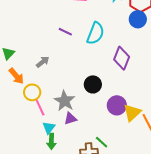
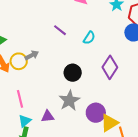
cyan semicircle: (95, 33) -> (89, 38), size x0.6
black circle: (93, 84) -> (73, 73), moved
yellow circle: (32, 92) -> (19, 61), moved
gray star: (65, 101) -> (69, 100), moved

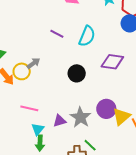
cyan semicircle: (89, 38) -> (87, 36), size x1.5
purple diamond: (110, 67) -> (112, 62), turned 75
pink line: (20, 99) -> (29, 108), turned -54
gray star: (69, 100) -> (80, 117), moved

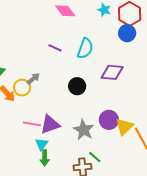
purple triangle: (60, 121) -> (50, 124), moved, size x1.5

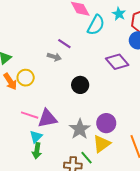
cyan semicircle: (85, 48) -> (96, 25), moved
purple diamond: (112, 72) -> (117, 62), moved, turned 35
gray arrow: (33, 79) -> (54, 57), moved, turned 48
yellow triangle: (124, 127) -> (102, 144), moved

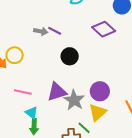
purple line: (64, 44) -> (55, 31), moved
purple triangle: (47, 118) -> (57, 92), moved
cyan triangle: (36, 137) -> (32, 113), turned -32

